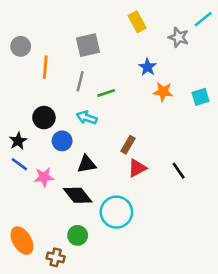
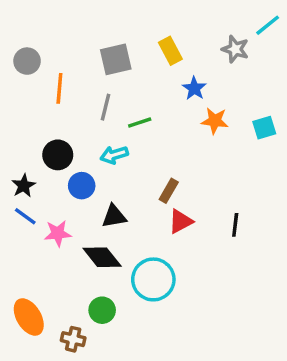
yellow rectangle: (137, 22) -> (170, 51), moved
cyan arrow: (87, 118) -> (114, 155), turned -36
black line: (179, 171) -> (235, 225), turned 42

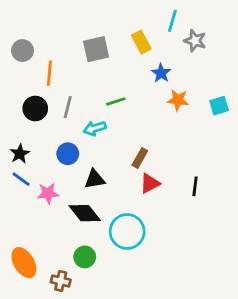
cyan line: (268, 25) -> (172, 21), moved, turned -35
gray line: (106, 107) -> (68, 107), moved
black circle: (58, 155) -> (35, 109), moved

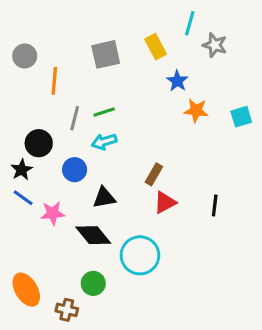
green line: (116, 101) -> (104, 112), moved
black circle: (35, 109) -> (39, 143), moved

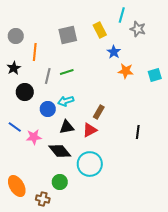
cyan arrow: (104, 142) -> (66, 101), moved
black star: (22, 170) -> (14, 68), moved
red triangle: (165, 202) -> (90, 130), moved

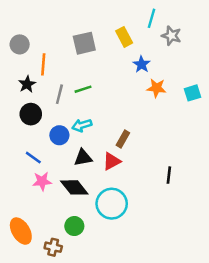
black star: (14, 68) -> (27, 84), moved
blue line: (15, 127) -> (33, 158), moved
black line: (138, 132) -> (169, 175), moved
pink star: (34, 137) -> (42, 181), moved

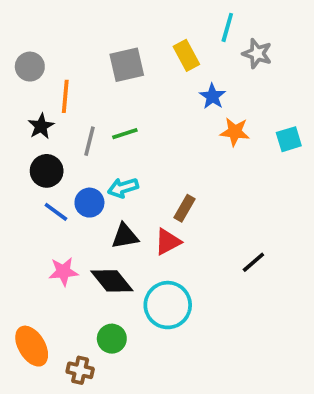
blue line: (33, 158) -> (56, 212), moved
black line: (169, 175) -> (253, 262), turned 42

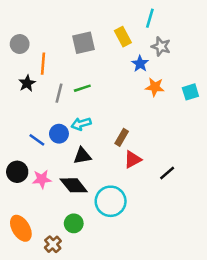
gray star: (257, 54) -> (161, 46), moved
black circle: (47, 171) -> (17, 172), moved
red triangle: (168, 242) -> (133, 159), moved
brown cross: (80, 370) -> (53, 244), turned 35

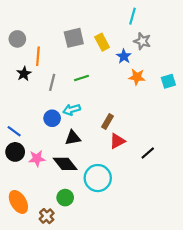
yellow rectangle: (123, 37) -> (102, 42), moved
green line: (82, 88) -> (81, 78), moved
blue line: (37, 140) -> (14, 131), moved

